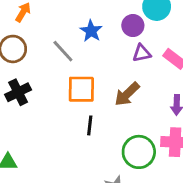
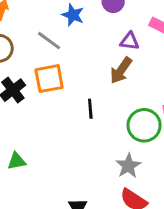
purple triangle: (142, 53) -> (130, 41), moved, turned 30
orange square: (81, 89) -> (49, 79), moved

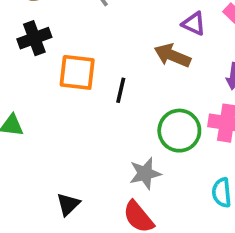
brown arrow: (121, 70) -> (172, 56), turned 60
orange square: (49, 79) -> (77, 72), moved

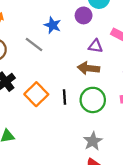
orange square: (77, 72) -> (36, 94), turned -35
green circle: (179, 131) -> (93, 100), moved

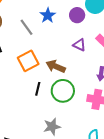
brown arrow: (88, 68) -> (56, 66), moved
orange square: (36, 94) -> (28, 61), moved
black line: (65, 97) -> (38, 89), moved

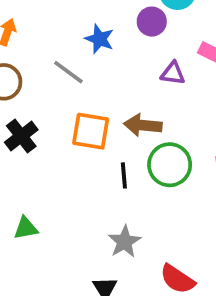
orange square: (28, 61) -> (91, 131), turned -35
gray star: (52, 127) -> (124, 242), moved

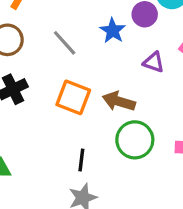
blue star: (99, 39) -> (113, 31), moved
black line: (124, 175) -> (81, 160), moved

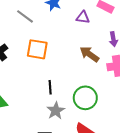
brown arrow: (119, 101) -> (89, 54), moved, turned 30
green circle: (135, 140) -> (85, 98), moved

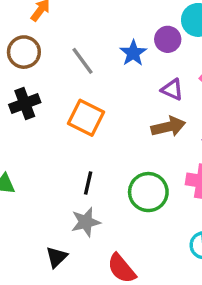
brown arrow: (89, 54) -> (168, 127), moved, turned 114
green circle: (85, 98) -> (148, 192), moved

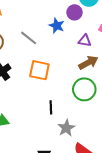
green circle: (148, 192) -> (84, 89), moved
gray star: (86, 222) -> (66, 128), moved

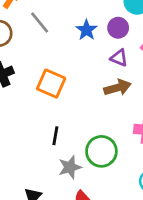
purple circle: (74, 12) -> (118, 28), moved
gray line: (29, 38) -> (40, 23), moved
green circle: (84, 89) -> (101, 151), moved

